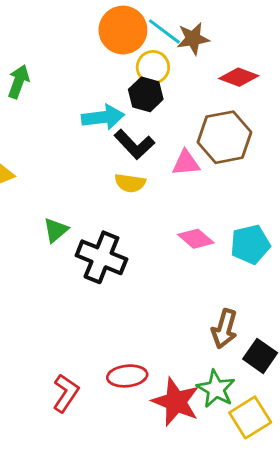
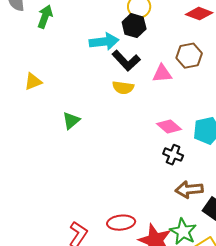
brown hexagon: (224, 137) -> (189, 56), size x0.7
black cross: (101, 257) -> (173, 155), moved, size x0.6
brown arrow: (224, 329) -> (189, 190), turned 68

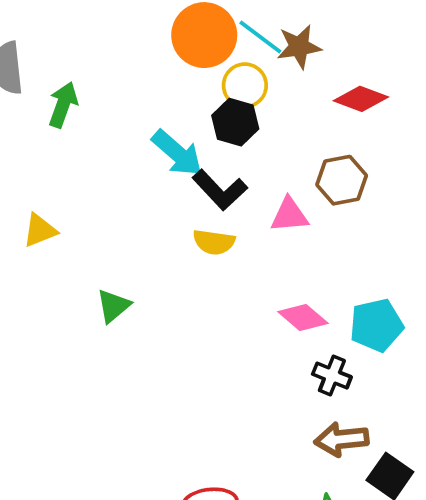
cyan arrow: (104, 42) -> (177, 153), turned 48
black cross: (173, 155) -> (332, 376), moved

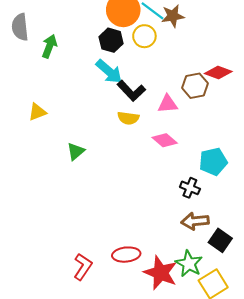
red diamond: (361, 99) -> (218, 73), moved
black hexagon: (235, 122) -> (111, 40), moved
pink diamond: (303, 317) -> (165, 140), moved

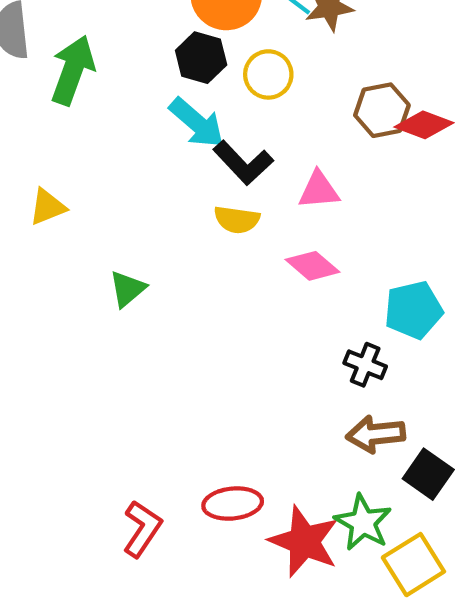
yellow circle: (144, 36) -> (268, 74), moved
green arrow: (49, 46) -> (73, 70), size x1.4
brown hexagon: (195, 86) -> (382, 110), moved

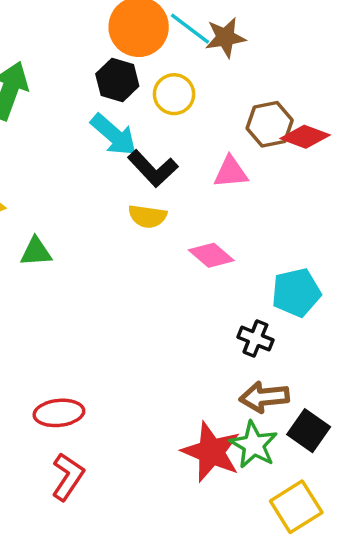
pink triangle: (319, 190) -> (231, 172), moved
green triangle: (127, 289) -> (36, 252), moved, turned 36
red ellipse: (233, 504) -> (59, 413), moved
green star: (363, 522) -> (254, 445), moved
red star: (304, 541) -> (211, 452), moved

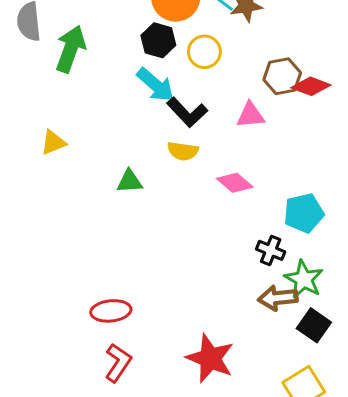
green triangle: (36, 252) -> (130, 181), moved
green star: (254, 445) -> (304, 279), moved
red star: (211, 452) -> (210, 358), moved

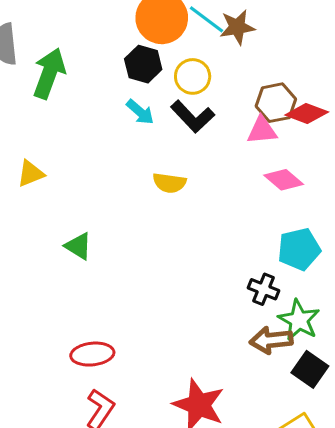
cyan arrow: (155, 85) -> (140, 112), size x0.7
black L-shape: (187, 112) -> (193, 117), moved
pink triangle: (250, 115) -> (262, 130), moved
green triangle: (130, 181) -> (78, 246), moved, turned 36
pink diamond: (235, 183) -> (284, 180), moved

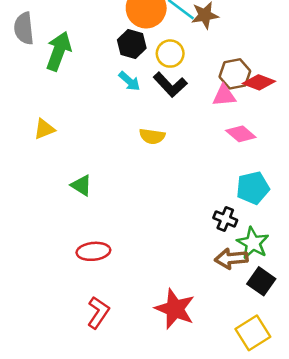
red ellipse: (92, 354) -> (93, 251), moved

